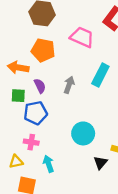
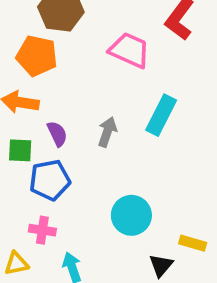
orange pentagon: (43, 50) -> (37, 56), moved

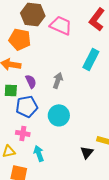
pink trapezoid: (130, 50) -> (61, 25), moved
cyan rectangle: (161, 115) -> (91, 59), moved
cyan circle: (131, 215) -> (59, 115), moved

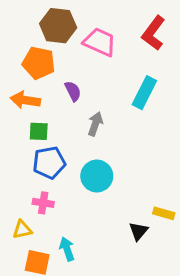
purple semicircle: (31, 81) -> (73, 91), moved
green square: (11, 90) -> (39, 131), moved
cyan arrow: (39, 153) -> (67, 249), moved

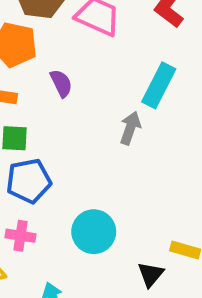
gray arrow: (95, 124) -> (130, 128), moved
cyan circle: (97, 176) -> (94, 232), moved

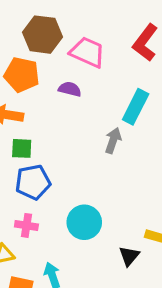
purple semicircle: (61, 83) -> (70, 89), moved, turned -50

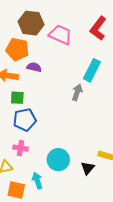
purple semicircle: (70, 89) -> (34, 67), moved
cyan circle: (84, 222) -> (58, 160), moved

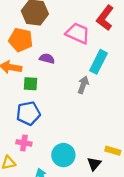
pink trapezoid: (60, 35) -> (78, 33), moved
purple semicircle: (34, 67) -> (47, 58), moved
green square: (17, 98) -> (31, 84), moved

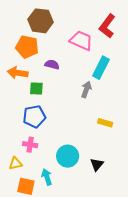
yellow rectangle: (113, 151) -> (105, 123), moved

